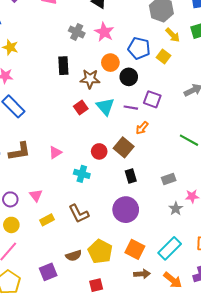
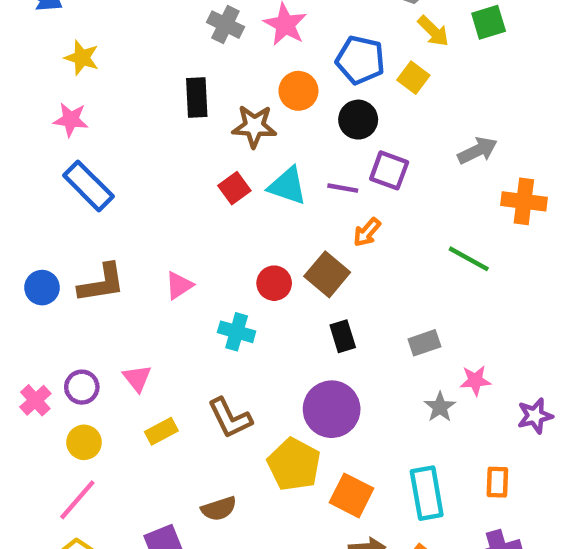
black circle: (129, 77) -> (358, 120), moved
cyan triangle: (105, 106) -> (287, 186), turned -30
cyan rectangle: (170, 248) -> (427, 493), turned -55
yellow pentagon: (100, 251) -> (294, 464), moved

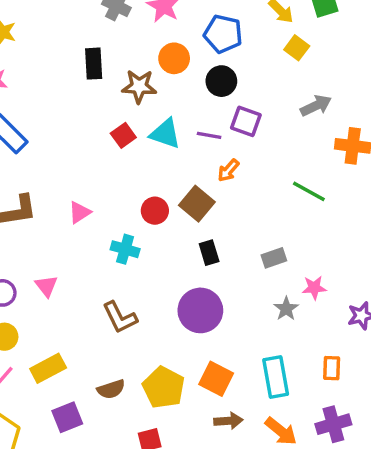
yellow square: (413, 78) -> (297, 48), moved
yellow rectangle: (161, 431) -> (48, 368), moved, size x1.4
yellow pentagon: (294, 464) -> (164, 387), moved

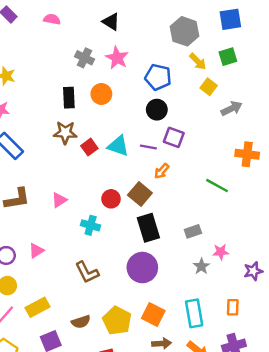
orange circle: (174, 58) -> (101, 94), moved
brown star: (139, 86) -> (65, 133), moved
gray arrow: (316, 106) -> (232, 108), moved
black rectangle: (209, 253) -> (148, 228), size x1.6
pink triangle: (46, 286) -> (36, 251), turned 35

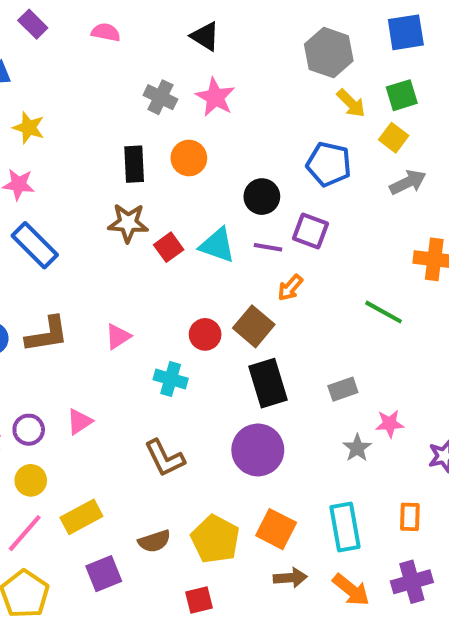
blue pentagon: (158, 77) -> (329, 164), moved
yellow square: (209, 87) -> (394, 138), moved
black circle: (157, 110) -> (262, 197), moved

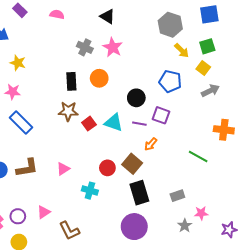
brown L-shape: (165, 458) -> (69, 231), moved

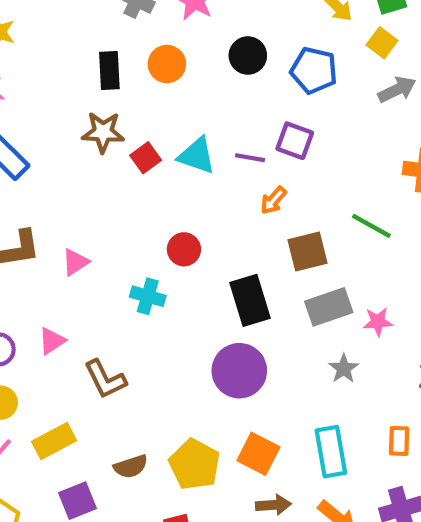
black circle: (136, 98) -> (248, 56), moved
brown square: (132, 164) -> (307, 251), moved, turned 36
pink triangle: (63, 169) -> (75, 262), moved
gray rectangle: (177, 196) -> (329, 307), size x1.5
pink star: (201, 213) -> (378, 322), moved

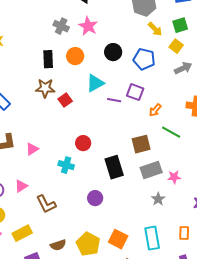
cyan triangle: (197, 156) -> (95, 83), moved, turned -48
orange arrow: (273, 200) -> (155, 110), moved
purple circle: (239, 371) -> (95, 198), moved, size x0.6

